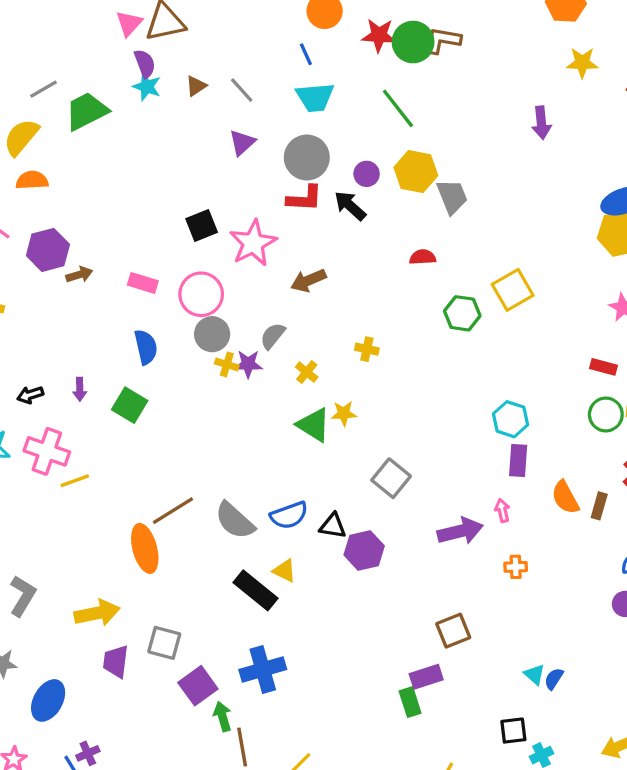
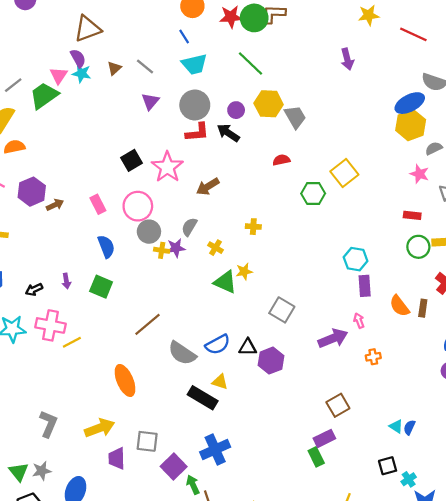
pink triangle: (129, 23) -> (59, 75), moved
pink rectangle: (143, 283) -> (98, 204), turned 54
brown line: (173, 511) -> (147, 324), moved

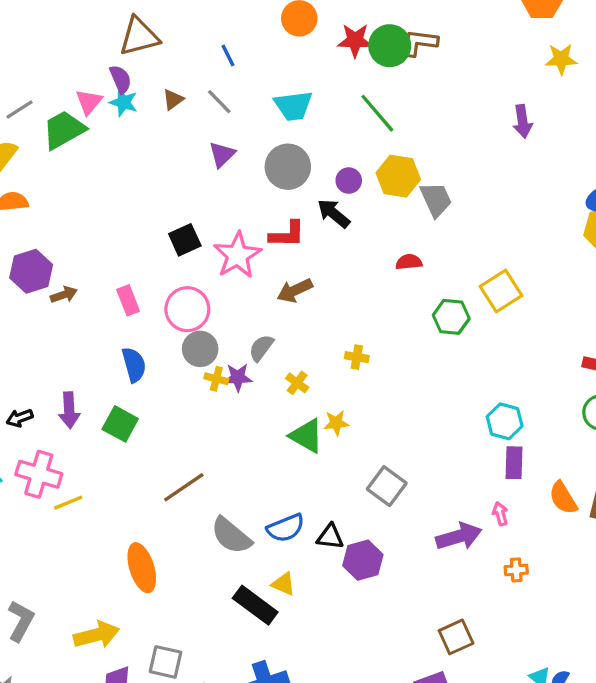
blue line: (184, 36) -> (228, 56), moved
red L-shape: (197, 132) -> (287, 234), moved
purple arrow: (66, 281) -> (69, 410), size x1.5

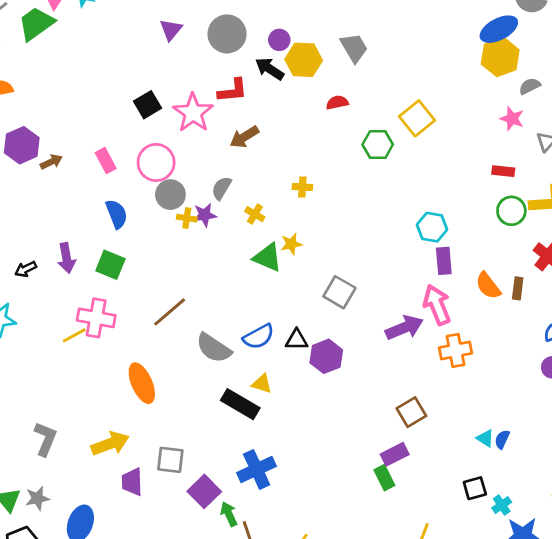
yellow hexagon: (398, 176) -> (304, 60), moved
pink cross: (39, 474) -> (96, 318), moved
pink arrow: (500, 514) -> (437, 305), size x2.0
orange cross: (516, 570) -> (456, 350), size x1.6

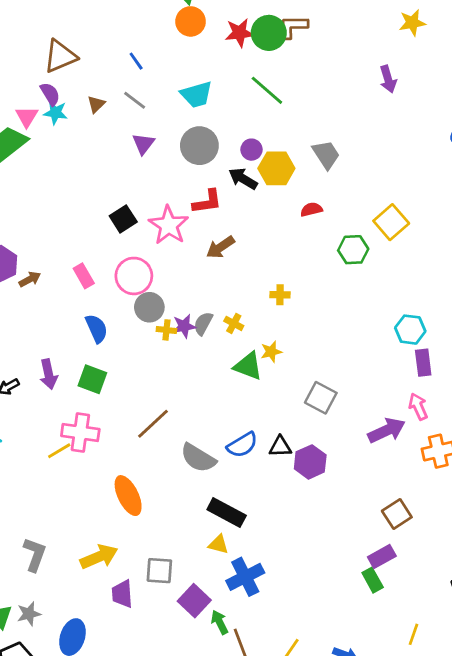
gray semicircle: (221, 188) -> (203, 323), moved
pink arrow: (437, 305) -> (418, 407), size x0.7
yellow triangle: (262, 384) -> (218, 544), moved

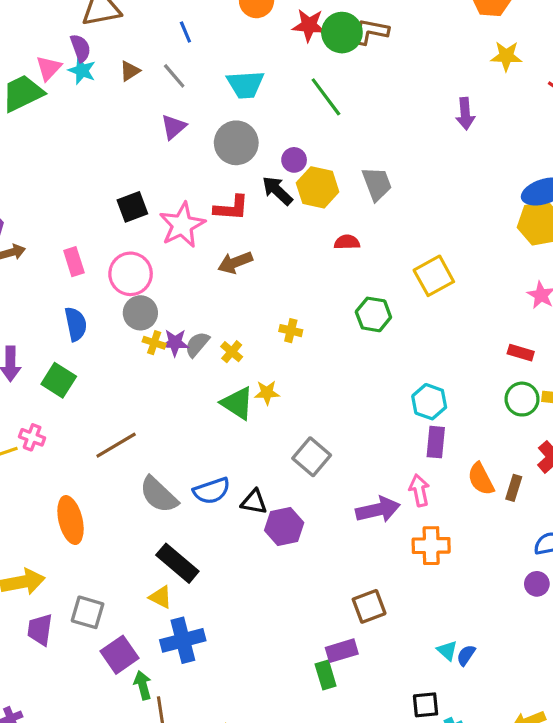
green hexagon: (353, 250) -> (373, 314), moved
pink cross: (80, 432) -> (32, 437), size x0.6

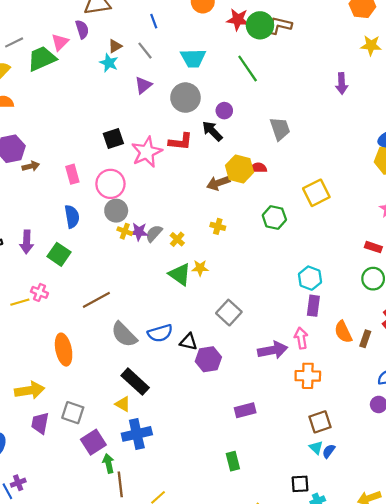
cyan star: (82, 71) -> (109, 63), moved
yellow hexagon: (318, 187) -> (240, 169), moved
brown arrow: (235, 263) -> (218, 183), moved
brown square: (369, 606) -> (320, 422), moved
purple rectangle: (342, 651) -> (245, 410), moved

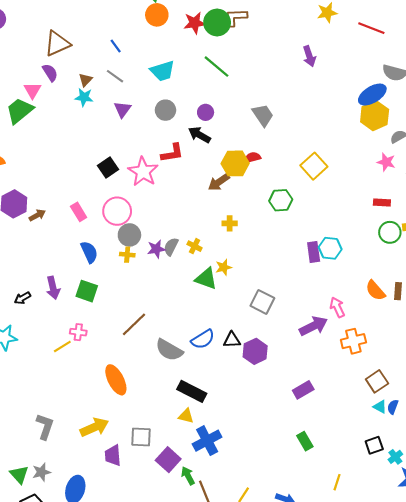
gray circle: (185, 98) -> (165, 110), size x0.7
yellow cross: (125, 231) -> (127, 255), moved
purple rectangle: (313, 306) -> (314, 252), moved

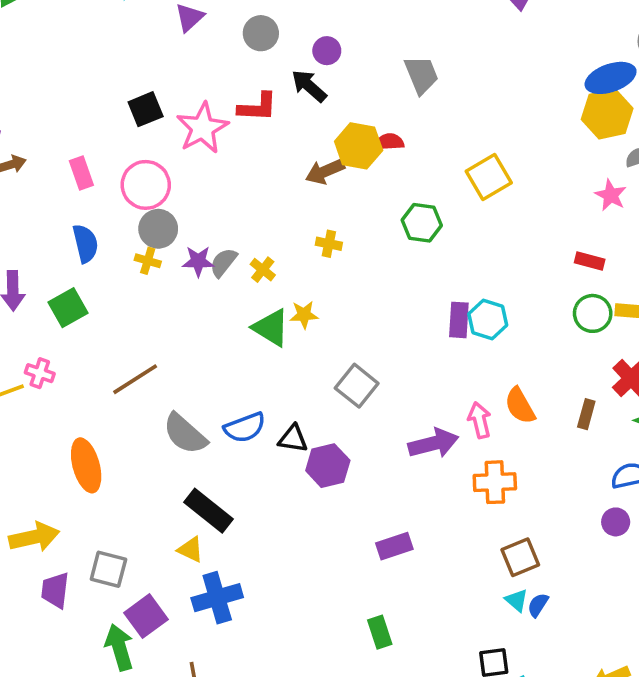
orange semicircle: (375, 290) -> (520, 406), moved
green square: (87, 291) -> (68, 308), turned 30
green arrow: (188, 476) -> (119, 647), moved, size x1.4

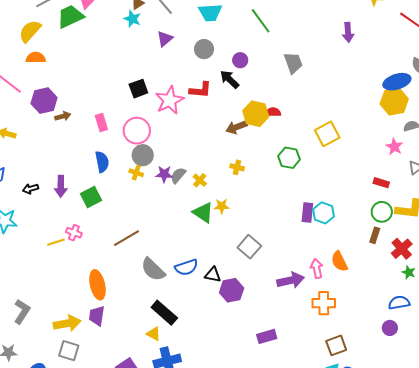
gray trapezoid: (421, 75) -> (293, 63), moved
brown rectangle: (586, 414) -> (375, 235), moved
gray square: (108, 569) -> (69, 351), moved
purple trapezoid: (55, 590) -> (97, 316), moved

